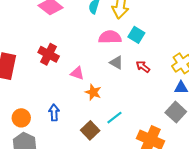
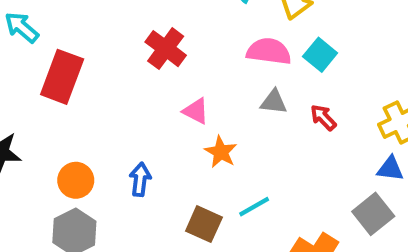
red cross: (49, 54) -> (166, 49), moved
gray triangle: (116, 62) -> (274, 102), turned -32
brown square: (90, 130) -> (204, 224), turned -30

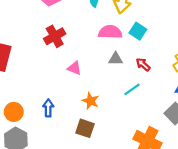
red cross: (166, 49) -> (55, 36), turned 30
orange star: (221, 152) -> (91, 101), moved
cyan line: (254, 207) -> (132, 89), moved

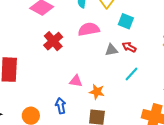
pink semicircle: (110, 32) -> (89, 29), moved
red arrow: (143, 64) -> (129, 47), moved
pink triangle: (74, 68) -> (76, 81), moved

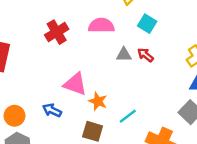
cyan line: (131, 74) -> (128, 116), moved
pink triangle: (76, 81) -> (75, 84), size x1.5
blue arrow: (61, 106) -> (52, 110), turned -63

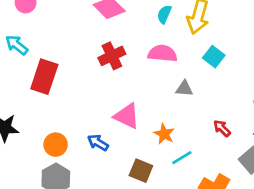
red arrow: (145, 55) -> (222, 128), moved
orange star: (98, 101) -> (164, 134), moved

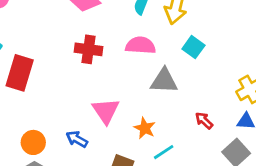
red cross: (112, 56) -> (89, 49), turned 35
gray triangle: (184, 89) -> (164, 81), size x1.5
pink triangle: (127, 116) -> (106, 111), turned 32

